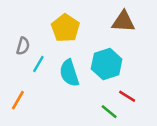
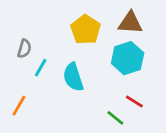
yellow pentagon: (65, 28) -> (85, 30), moved
cyan hexagon: (107, 64) -> (128, 58), moved

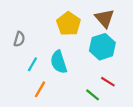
brown triangle: (130, 23) -> (105, 18), turned 45
cyan line: (41, 68) -> (32, 64), moved
orange line: (19, 106) -> (40, 89), moved

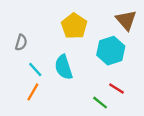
brown triangle: (105, 18) -> (126, 20), moved
cyan line: (32, 64) -> (35, 70), turned -72
orange line: (40, 89) -> (33, 92), moved

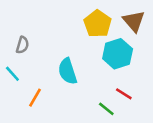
yellow pentagon: (74, 26) -> (98, 24), moved
cyan line: (35, 70) -> (12, 74), moved

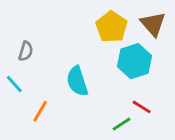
green line: (106, 109) -> (122, 124), turned -72

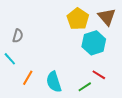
cyan semicircle: (77, 81) -> (54, 82), moved

